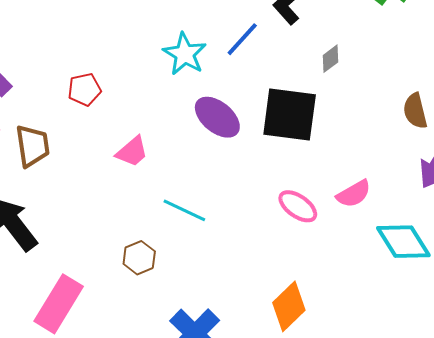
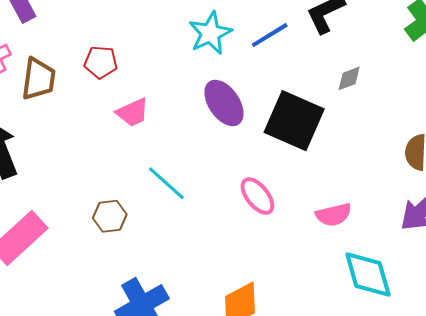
red pentagon: (84, 89) -> (101, 62), moved
pink ellipse: (298, 206) -> (257, 196), moved

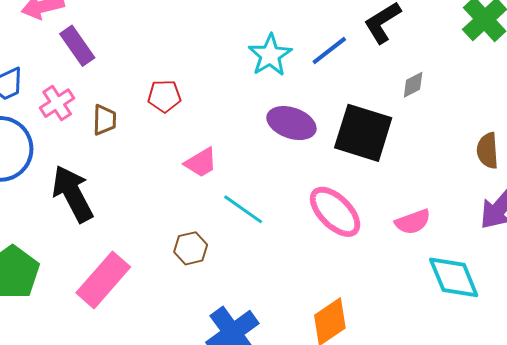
brown trapezoid: (38, 79) -> (104, 120), size x0.7
purple ellipse: (224, 103) -> (291, 123), turned -30
pink trapezoid: (133, 112) -> (201, 163), moved
pink ellipse: (257, 196) -> (335, 212), size x1.4

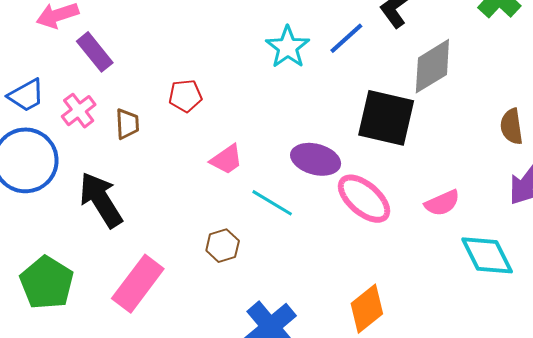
gray diamond: (413, 85) -> (432, 66), size x2.0
purple ellipse: (291, 123) -> (316, 159), moved

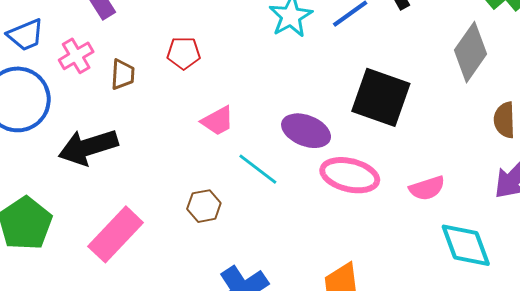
gray diamond: (432, 66) -> (471, 52), moved, turned -30
pink ellipse: (364, 199) -> (350, 175), turned -34
black arrow: (101, 200) -> (88, 147), turned -82

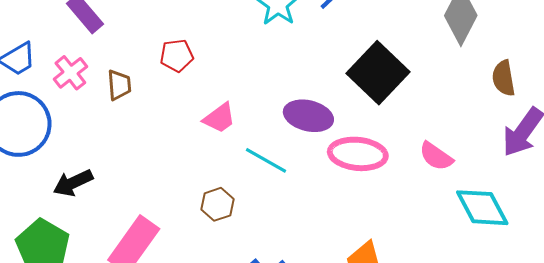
black square: (381, 97) -> (378, 73), turned 32
black arrow: (88, 147) -> (73, 183), moved, size x0.7
pink semicircle: (427, 188) -> (436, 156), turned 60

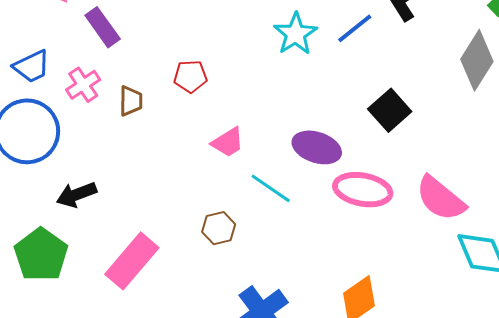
black square: (378, 73) -> (390, 110), size x0.7
pink semicircle: (436, 156) -> (441, 198), size x1.5

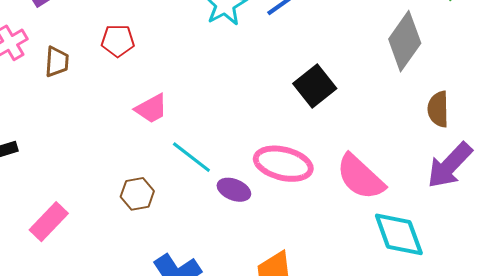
purple ellipse: (317, 147) -> (234, 190), moved, size x0.7
pink rectangle: (132, 261) -> (49, 222), size x0.7

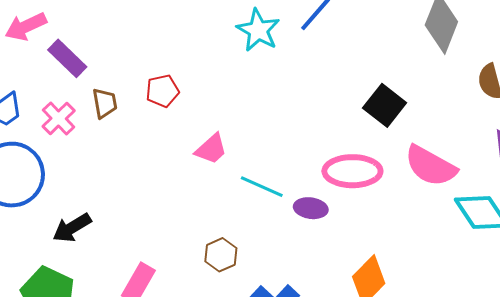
brown trapezoid: (57, 62) -> (105, 103), moved
black square: (315, 86) -> (385, 105), moved
brown hexagon: (137, 194) -> (221, 255), moved

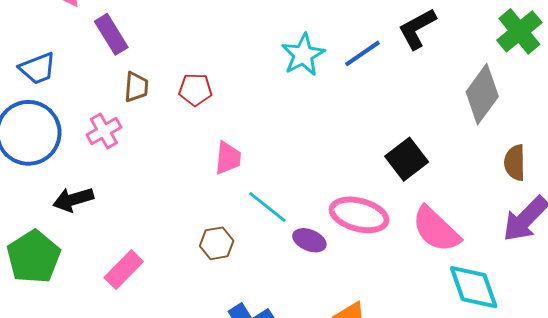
pink cross: (59, 119) -> (104, 131), moved
pink trapezoid: (211, 149) -> (228, 158), turned -57
brown hexagon: (221, 255) -> (217, 243), moved

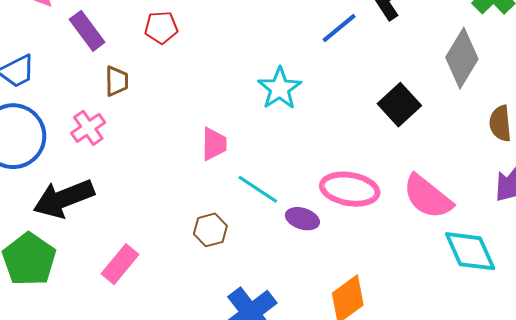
cyan star: (303, 55) -> (280, 88), moved
red pentagon: (195, 90) -> (161, 27), moved
black square: (407, 159) -> (399, 105), moved
black arrow: (73, 199) -> (64, 199), size x1.5

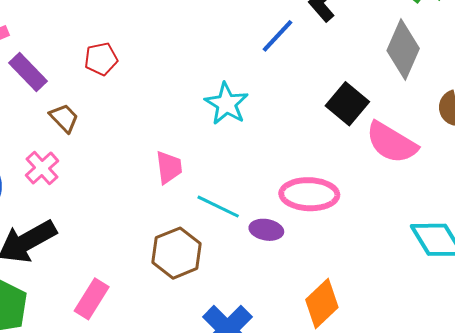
brown trapezoid: (117, 81) -> (64, 118), turned -36
pink semicircle: (428, 197) -> (392, 143), moved
brown hexagon: (210, 230) -> (177, 253), size x1.5

